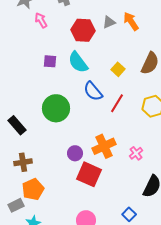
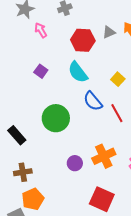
purple square: (50, 61) -> (41, 71), moved, turned 32
red line: (117, 103) -> (117, 113), turned -60
red square: (89, 174) -> (102, 199), moved

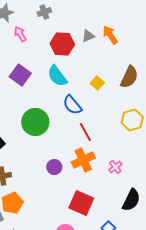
purple square: (41, 71) -> (20, 75), size x1.5
red line: (117, 113) -> (85, 132), moved

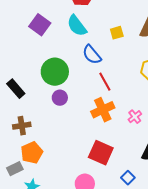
yellow square: (97, 83) -> (117, 33), turned 32
purple circle: (54, 167) -> (60, 98), moved

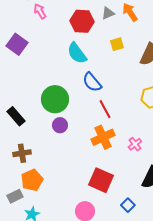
purple square: (40, 25) -> (17, 44), moved
yellow square: (117, 33) -> (117, 44), moved

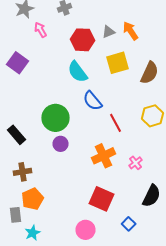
yellow square: (117, 44) -> (118, 63), size x1.6
red line: (105, 109) -> (116, 123), moved
gray rectangle: (15, 196) -> (16, 215), turned -70

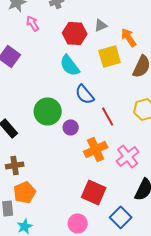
orange arrow: (130, 31) -> (129, 37), moved
purple circle: (60, 144) -> (71, 127), moved
pink cross: (136, 163) -> (128, 156), size x1.6
blue square: (128, 224) -> (121, 217), size x1.5

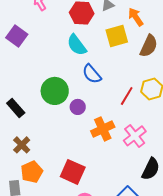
red line: (108, 116) -> (127, 96), moved, turned 60
brown cross: (15, 165) -> (22, 145), turned -36
red square: (94, 192) -> (73, 172), moved

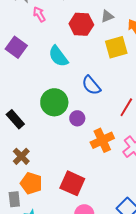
cyan semicircle: (77, 45) -> (58, 56), moved
orange pentagon: (32, 172) -> (31, 183), turned -30

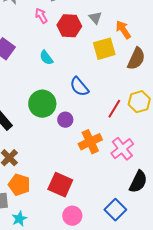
pink arrow: (39, 14) -> (41, 16), moved
gray triangle: (107, 16) -> (95, 18), turned -48
cyan semicircle: (58, 56) -> (46, 58), size x0.7

